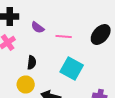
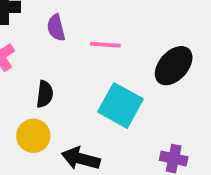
purple semicircle: (38, 28) -> (56, 28), turned 40
black ellipse: (101, 34) -> (174, 66), moved

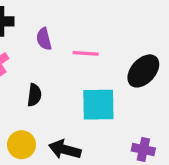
cyan square: (121, 105) -> (98, 105), turned -30
yellow circle: (33, 136) -> (22, 145), moved

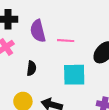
purple semicircle: (44, 39) -> (38, 31), size x1.5

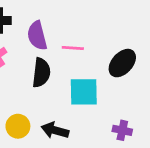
black semicircle: (31, 68) -> (41, 73), moved, size x1.5

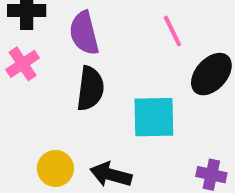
pink line: (73, 48) -> (172, 31), moved, turned 60

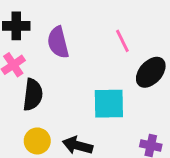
black semicircle: (90, 88) -> (33, 95), moved

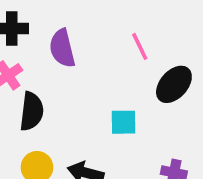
cyan square: (109, 104) -> (123, 122), size x0.7

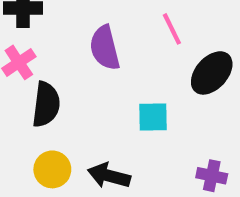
purple semicircle: (62, 48) -> (105, 48), moved

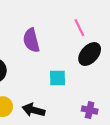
pink line: (172, 29) -> (79, 28), moved

